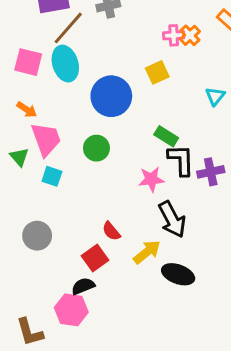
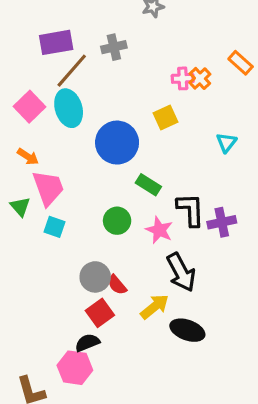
pink square: (28, 62) -> (29, 107), turned 32
green rectangle: (166, 136) -> (148, 185), moved
green circle: (96, 148) -> (117, 221), moved
pink star: (151, 179) -> (159, 230), turned 30
gray circle: (37, 236) -> (95, 277), moved

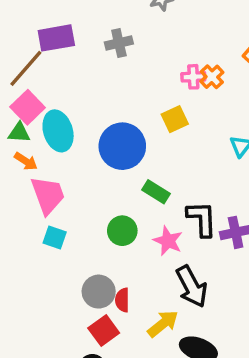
brown line: (72, 71) -> (26, 68), moved
cyan ellipse: (69, 108) -> (58, 131), moved
green triangle: (20, 207) -> (19, 133), moved, turned -45
red semicircle: (117, 285) -> (122, 300), turned 40

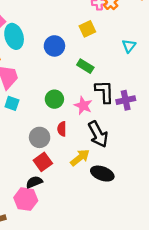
blue circle: (122, 146) -> (54, 46), size x0.7
green rectangle: (156, 192) -> (85, 66), moved
red semicircle: (122, 300) -> (62, 129), moved

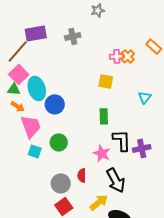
yellow square: (87, 29) -> (106, 81), turned 35
blue circle: (54, 46) -> (55, 104), moved
green rectangle: (85, 66) -> (104, 116), turned 56
green circle: (54, 99) -> (59, 142), moved

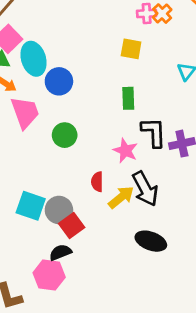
cyan square: (35, 151) -> (31, 206), moved, size x1.5
gray circle: (61, 183) -> (59, 210), moved
yellow arrow: (99, 202) -> (121, 197), moved

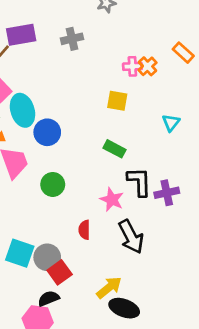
green rectangle: (128, 98) -> (115, 149), turned -60
yellow arrow: (121, 197) -> (109, 288), moved
black ellipse: (151, 241) -> (124, 308), moved

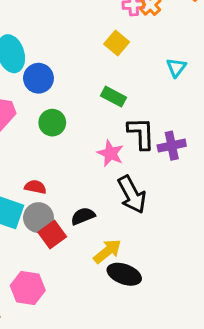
yellow square: (117, 101) -> (117, 43), turned 30
green circle: (53, 184) -> (52, 123), moved
red semicircle: (84, 230) -> (35, 187), moved, turned 102
black semicircle: (49, 299) -> (83, 216), moved

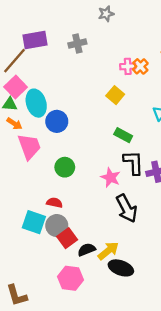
green rectangle: (114, 97) -> (123, 135), moved
green circle: (52, 123) -> (65, 167), moved
black semicircle: (83, 216) -> (87, 250), moved
pink hexagon: (28, 288) -> (71, 278), moved

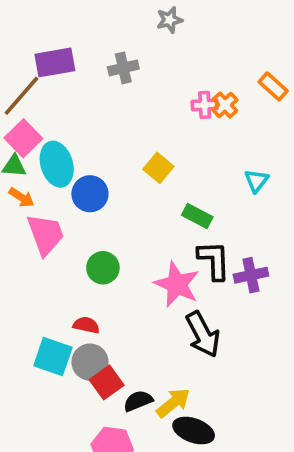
yellow square: (115, 95) -> (158, 168), moved
pink star: (111, 177) -> (177, 284), size x1.4

